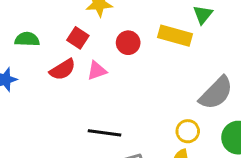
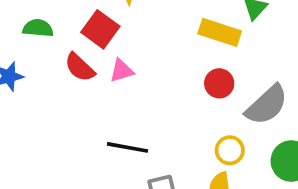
red square: (78, 38) -> (100, 29), size x1.4
red circle: (128, 43) -> (219, 83), moved
red semicircle: (63, 70) -> (80, 67), turned 72

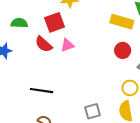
red square: (100, 29) -> (55, 22), turned 36
black line: (128, 147) -> (42, 91), moved

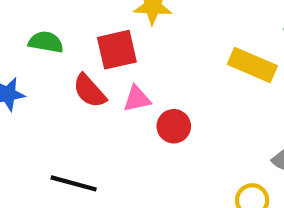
red circle: (123, 50) -> (174, 126), moved

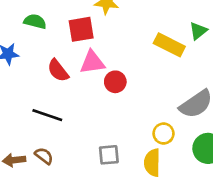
red semicircle: (90, 91) -> (58, 71), moved
pink triangle: (137, 99) -> (92, 62), size x1.4

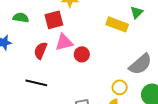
red semicircle: (58, 71) -> (41, 51), turned 66

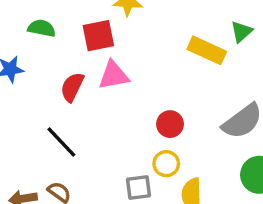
red circle: (82, 54) -> (170, 124), moved
black line: (36, 83) -> (61, 142), turned 30
yellow circle: (120, 87) -> (166, 164), moved

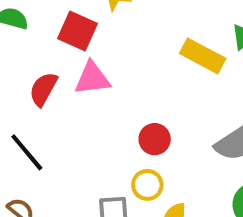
red square: (98, 36) -> (78, 31), turned 32

